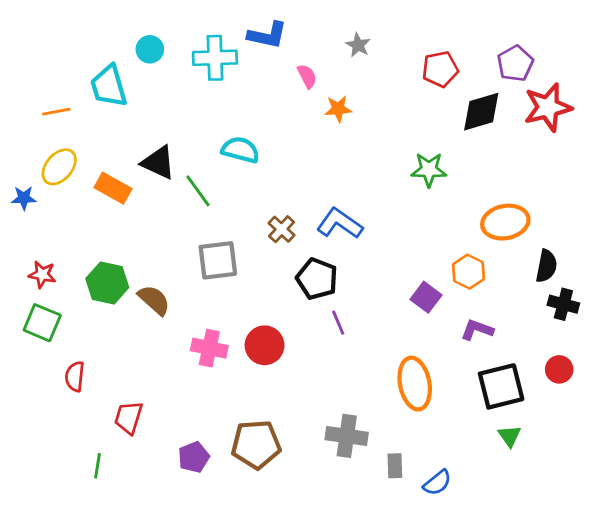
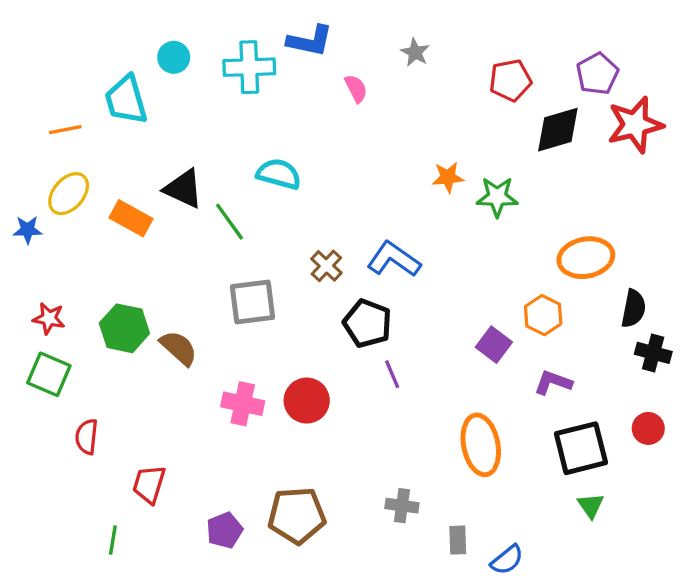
orange star: (338, 109) -> (448, 177), moved
gray cross: (347, 436) -> (402, 506), size x0.7

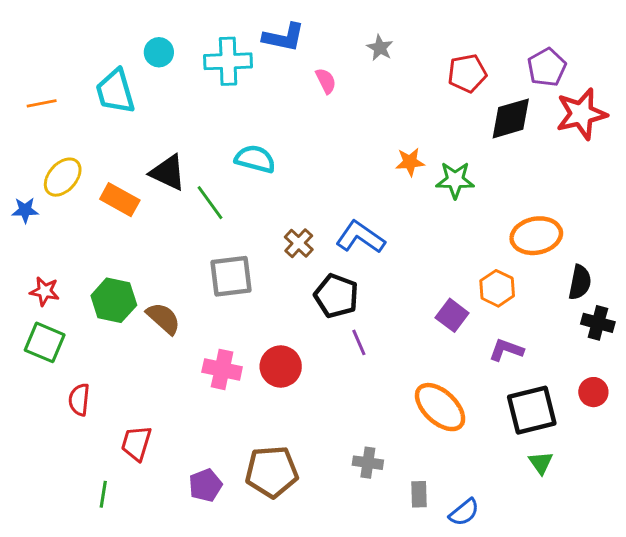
orange line: (65, 130) -> (42, 103), moved
orange ellipse: (481, 445) -> (440, 407), turned -36

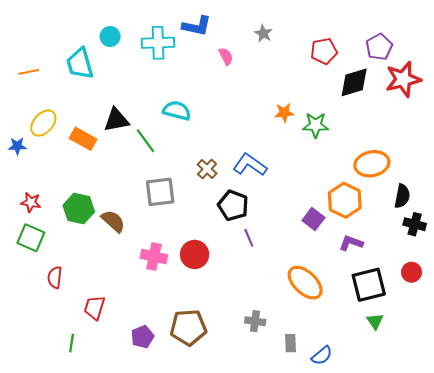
black triangle: (168, 173) -> (116, 120), turned -36
orange hexagon: (497, 288) -> (345, 200), size x1.4

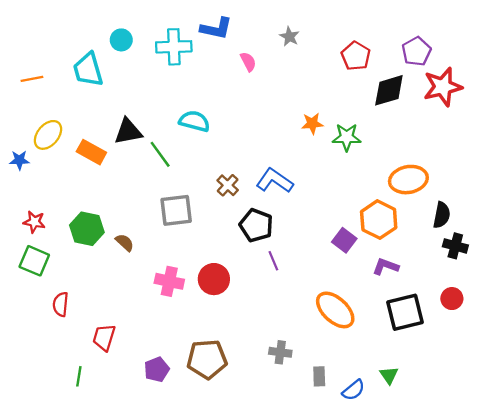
red pentagon: (324, 51) -> (356, 56), turned -30
brown semicircle: (113, 221) -> (125, 242), size x0.7
green triangle: (375, 321) -> (389, 375), moved

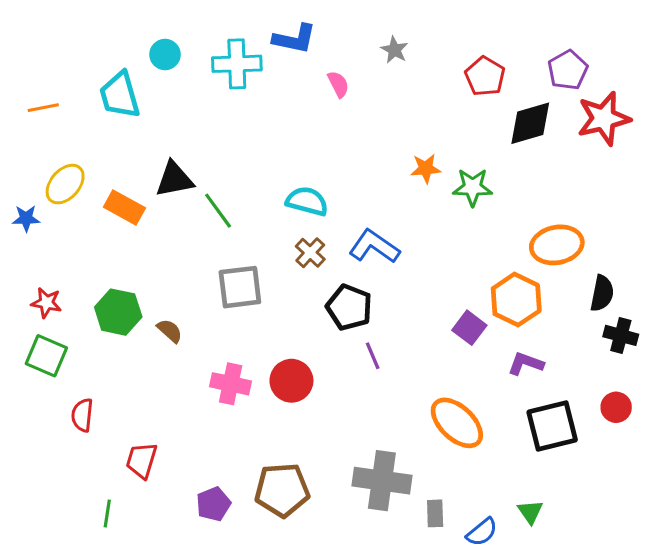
cyan semicircle: (194, 121) -> (307, 201), moved
gray cross: (280, 352) -> (382, 481), size x1.8

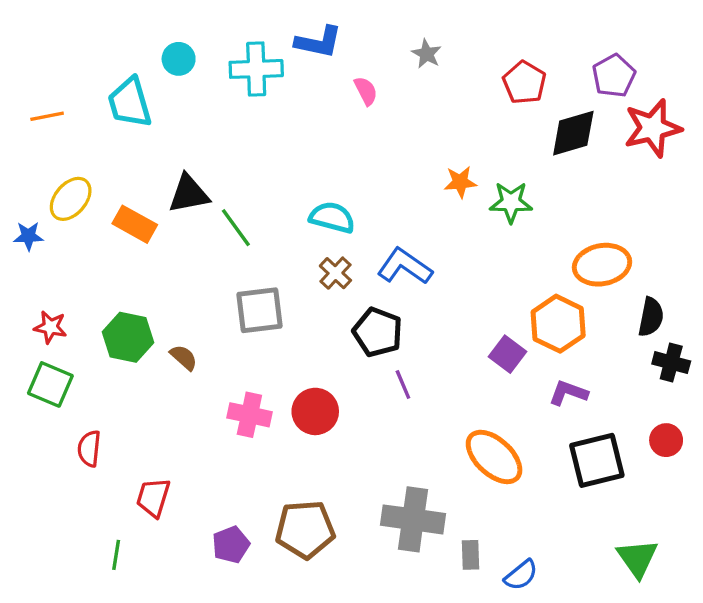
green triangle: (530, 512) -> (637, 558), moved, size x1.5

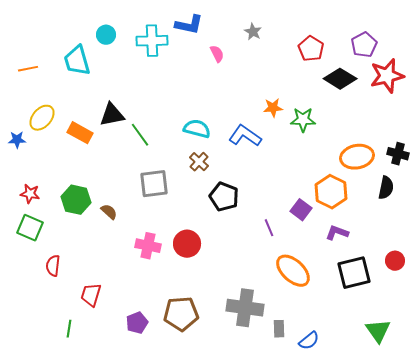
black diamond: (573, 133) -> (340, 79), turned 48
blue L-shape: (405, 266) -> (245, 136), moved
black cross: (671, 363) -> (398, 154), moved
purple line: (403, 384) -> (269, 228), moved

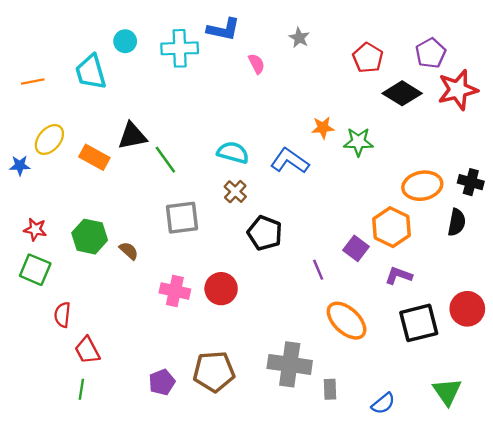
red circle: (395, 261) -> (467, 309), size x1.5
red trapezoid: (91, 295) -> (87, 350), moved, turned -45
blue semicircle: (309, 341) -> (383, 403), moved

